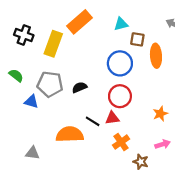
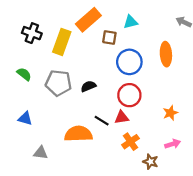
brown square: (137, 39) -> (109, 38), moved
blue triangle: (31, 102) -> (25, 118), moved

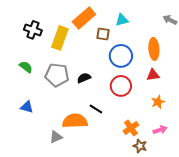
red triangle: (122, 117) -> (153, 75), moved
orange cross: (130, 142) -> (131, 128), moved
gray triangle: (41, 153) -> (56, 137), moved, turned -32

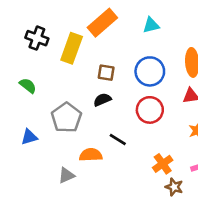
brown square: (103, 34) -> (106, 73), moved
gray pentagon: (57, 75) -> (66, 118), moved, turned 30
blue triangle: (27, 107) -> (29, 137), turned -32
orange semicircle: (75, 121) -> (91, 155), size x0.7

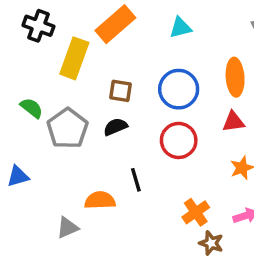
black cross: (37, 38) -> (38, 26), moved
green semicircle: (28, 86) -> (32, 108), moved
gray pentagon: (66, 118) -> (67, 128), moved
black line: (118, 139) -> (136, 180), turned 42

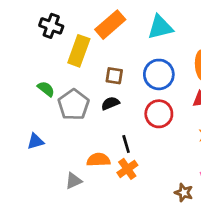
cyan triangle: (180, 28) -> (160, 27), size x1.5
orange cross: (196, 212) -> (127, 169), moved

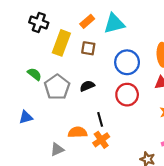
orange rectangle: (110, 25) -> (87, 21), size x0.6
cyan triangle: (160, 27) -> (114, 24), moved
brown square: (114, 76) -> (88, 48), moved

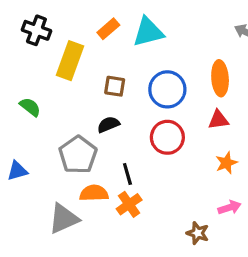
brown square: (88, 48) -> (115, 86), moved
gray pentagon: (57, 87) -> (78, 155), moved
gray triangle: (57, 150) -> (64, 219), size x1.5

